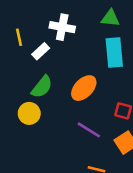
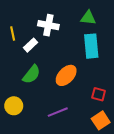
yellow circle: (29, 113) -> (14, 106), moved
purple line: (89, 130) -> (58, 112), moved, turned -54

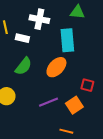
white rectangle: (31, 45) -> (22, 38), turned 56
cyan rectangle: (91, 46) -> (67, 40), moved
orange square: (101, 120) -> (74, 105), moved

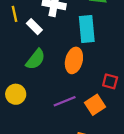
white rectangle: (22, 38) -> (34, 27), turned 32
orange ellipse: (56, 67) -> (74, 60), turned -30

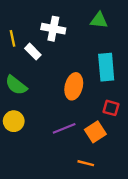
cyan rectangle: (87, 29) -> (106, 67), moved
green semicircle: (36, 59) -> (16, 85), moved, turned 90

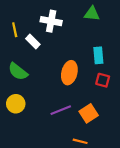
cyan rectangle: (106, 67) -> (98, 55), size x0.7
red square: (111, 108) -> (103, 80), moved

